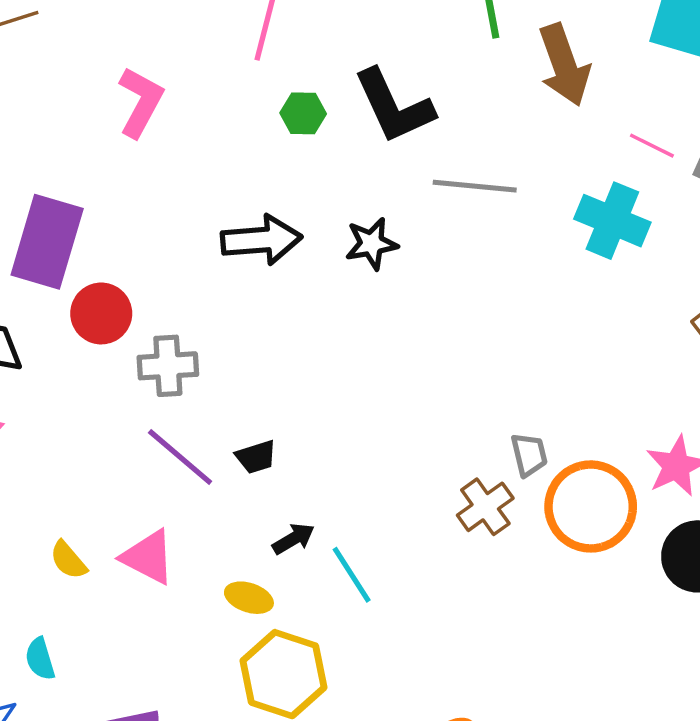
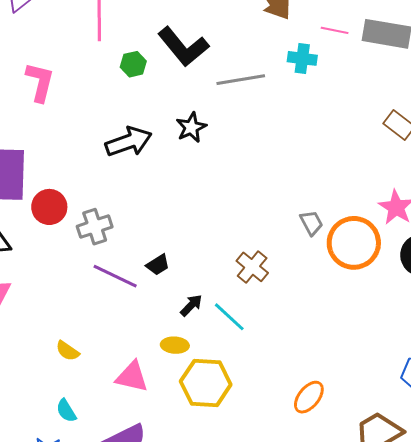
cyan cross: (612, 221) -> (302, 58), moved, size x0.7
brown cross: (485, 507) -> (252, 267), moved
pink triangle: (148, 557) -> (132, 377), moved

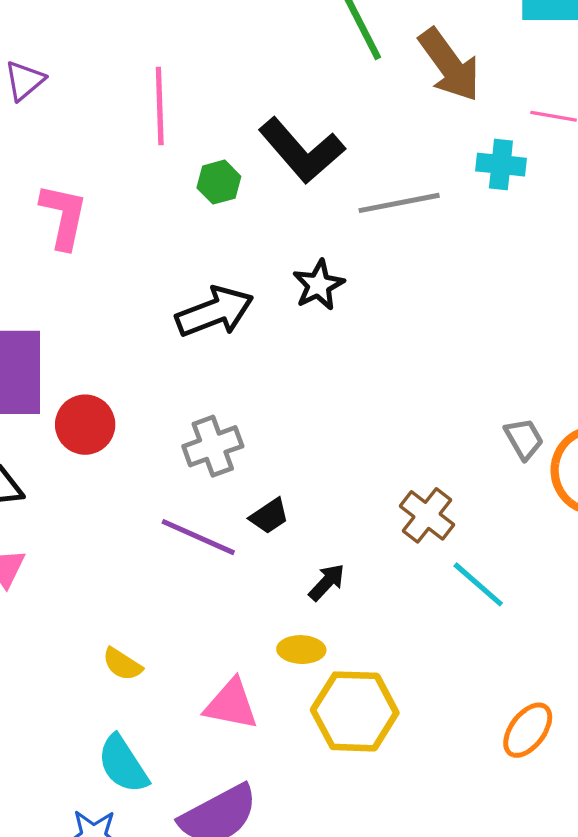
gray cross: (95, 227) -> (213, 446), moved
cyan line: (229, 317) -> (478, 584), moved
cyan semicircle: (66, 411) -> (123, 764), size x1.5

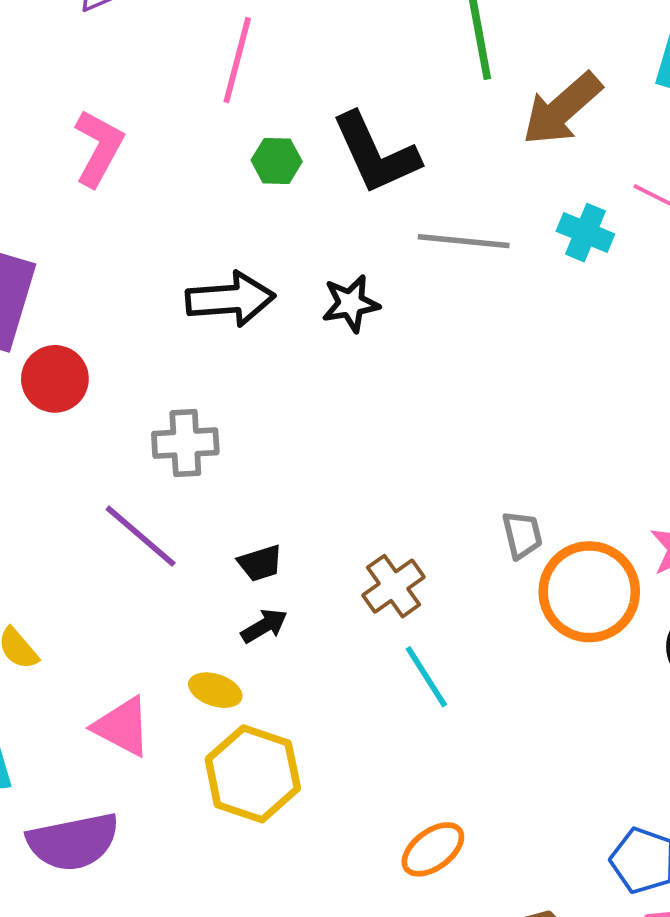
brown arrow: (449, 65) -> (562, 109), turned 68
black trapezoid: (269, 516) -> (260, 563), moved

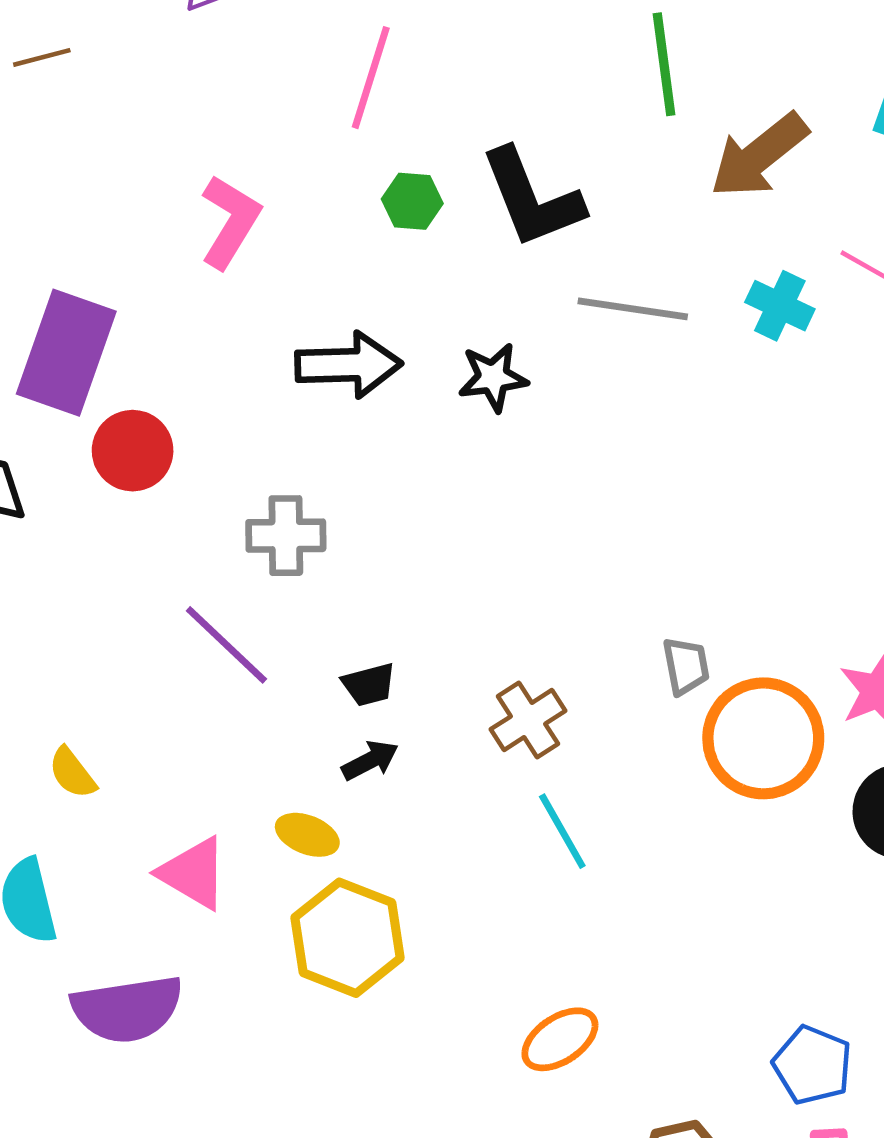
pink L-shape: (99, 148) -> (230, 222), moved

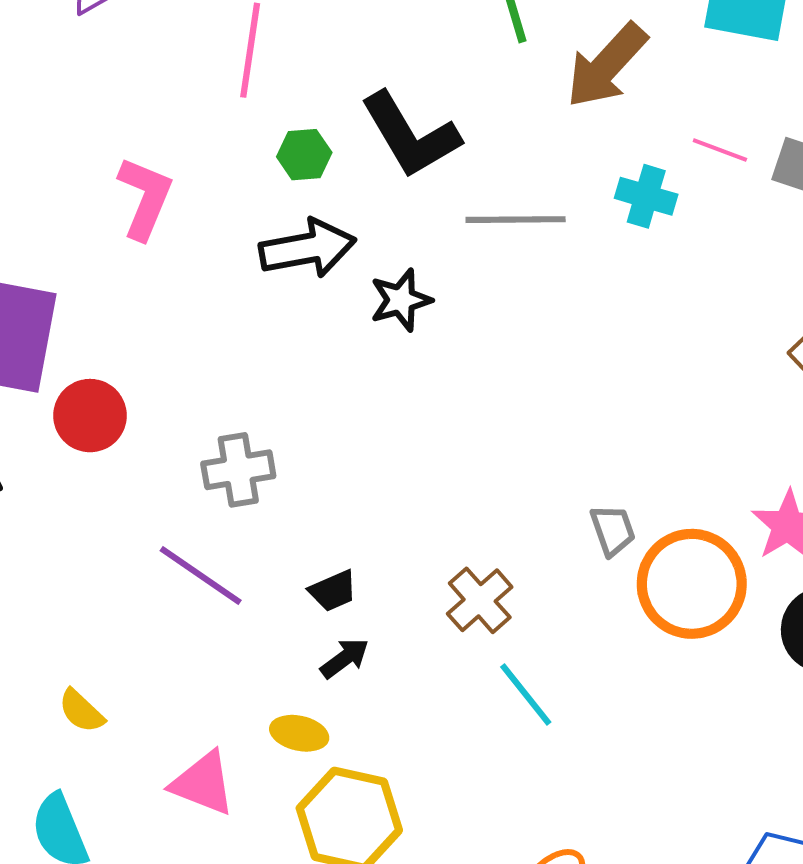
black arrow: (348, 365) -> (307, 248), moved

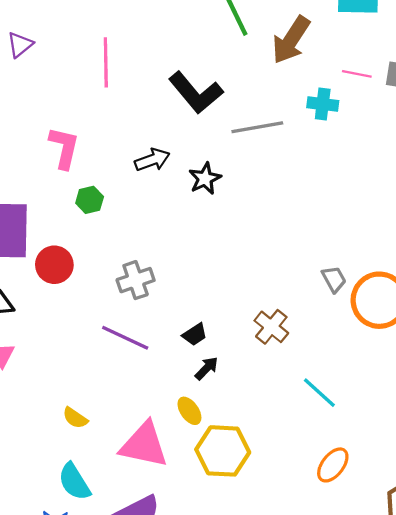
green hexagon: (304, 155) -> (90, 200), moved
black arrow: (307, 248) -> (152, 160), size x0.7
cyan line: (526, 694) -> (319, 393), moved
yellow ellipse: (299, 733) -> (189, 411), turned 52
pink triangle: (203, 783) -> (144, 445), size x1.4

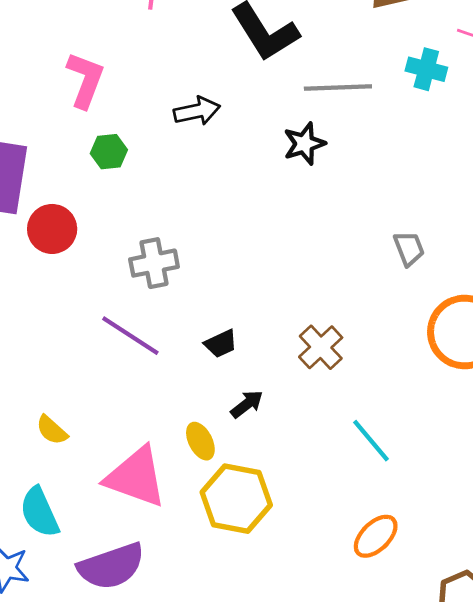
black star: (205, 179) -> (304, 144), moved
gray trapezoid: (334, 279) -> (409, 248), moved
black arrow: (207, 368) -> (247, 404), moved

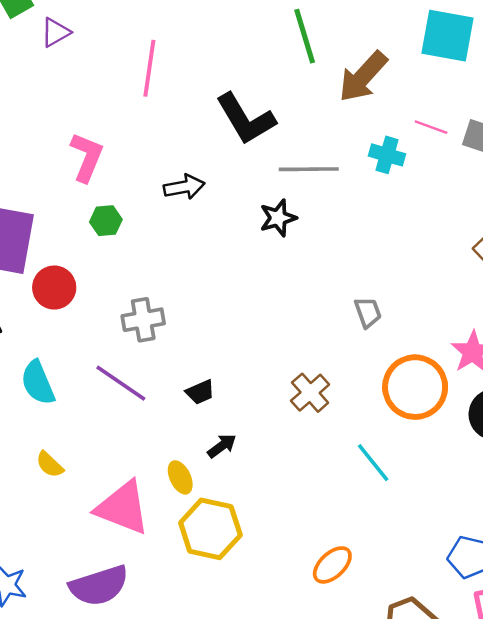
brown cross: (321, 347) -> (310, 393), moved
cyan line: (371, 441) -> (373, 463), moved
cyan semicircle: (40, 512) -> (38, 383), moved

